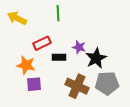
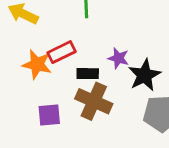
orange star: (26, 65) -> (37, 64), moved
brown cross: (77, 86) -> (94, 101), moved

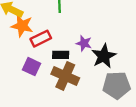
orange star: (37, 64) -> (22, 26), moved
purple square: (49, 115) -> (31, 67), moved, turned 30

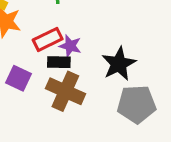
red rectangle: (41, 39) -> (48, 39), moved
purple star: (84, 43) -> (70, 46), moved

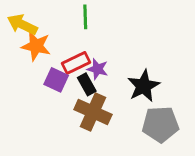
black rectangle: (59, 62) -> (87, 84), turned 60
purple square: (19, 78) -> (56, 80), moved

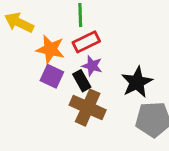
orange star: (36, 46) -> (50, 49), moved
red rectangle: (76, 63) -> (86, 42), moved

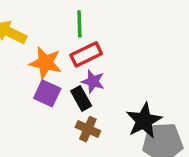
black star: (137, 82) -> (144, 121), moved
brown cross: (88, 108) -> (88, 129), size x0.6

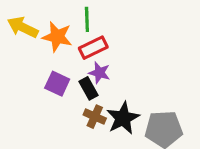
orange star: (45, 63) -> (57, 37), moved
black star: (144, 121) -> (123, 118), moved

